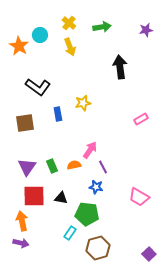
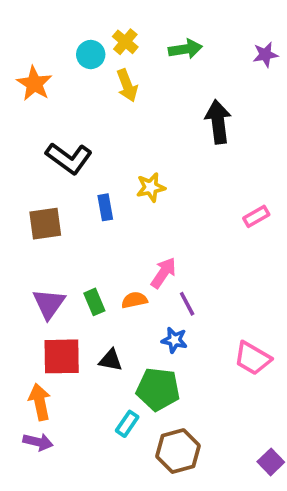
cyan circle: (40, 35) -> (91, 55), moved

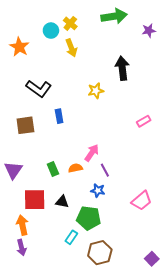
green arrow: (185, 49) -> (114, 16), moved, size x1.4
yellow star: (151, 187) -> (96, 91), moved
purple triangle: (49, 304) -> (13, 170), moved
pink trapezoid: (253, 358) -> (142, 201), turned -70
purple arrow: (38, 442) -> (21, 248), turned 63

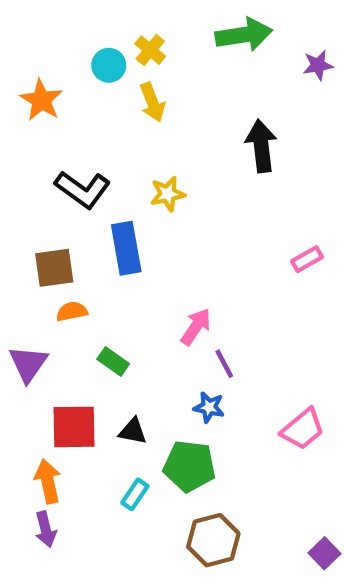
yellow star: (96, 91) -> (168, 194), moved
blue rectangle: (59, 116) -> (126, 248), size x1.6
orange semicircle: (75, 168) -> (72, 311), moved
green rectangle: (53, 169) -> (113, 362), turned -32
cyan rectangle: (71, 237) -> (135, 494), moved

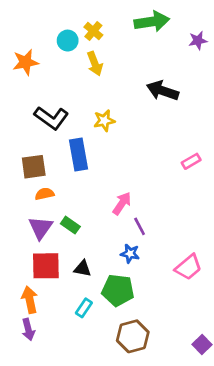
orange star: (41, 100) -> (26, 62), turned 30
black arrow: (261, 146) -> (163, 91), turned -64
purple triangle: (28, 364) -> (40, 228), moved

